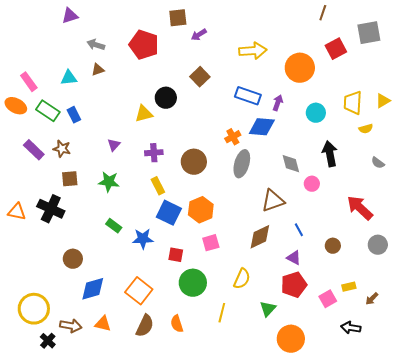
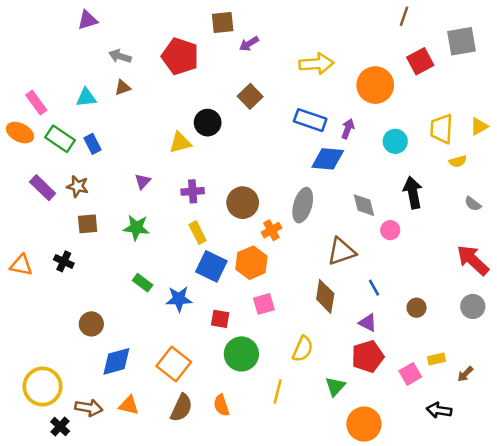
orange cross: (233, 137) -> (271, 230), moved
red arrow: (360, 208) -> (473, 260), moved
black cross: (51, 209) -> (64, 261), size x0.6
brown diamond: (260, 237) -> (325, 296), turned -56

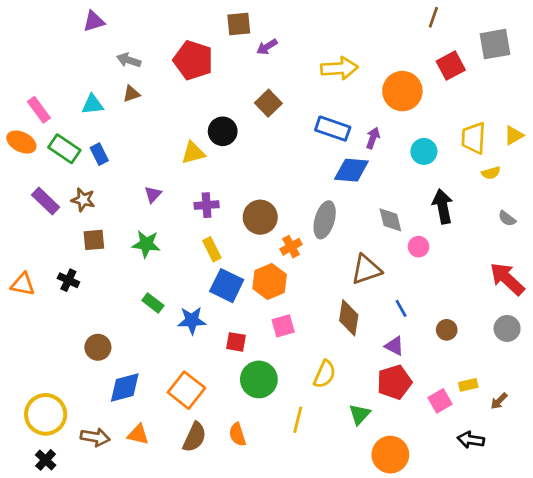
black cross: (60, 427) -> (46, 460), moved

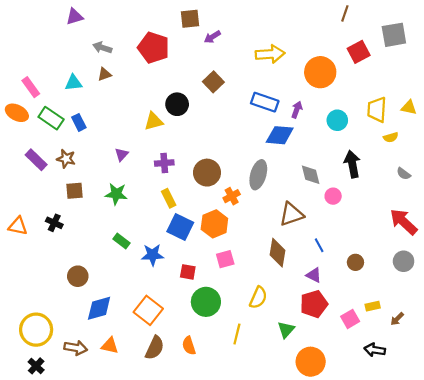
yellow triangle: (514, 135) -> (409, 107), turned 42

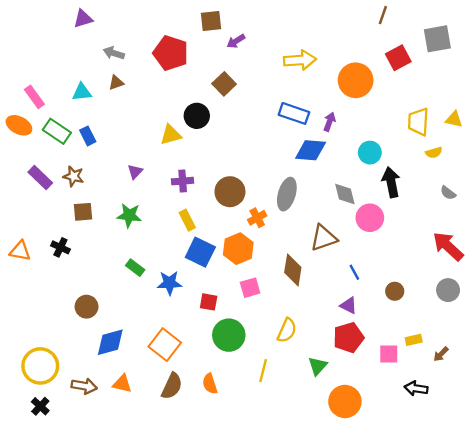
brown square: (213, 82) -> (224, 84), moved
cyan circle: (337, 120) -> (370, 153), moved
pink circle: (333, 196) -> (370, 218), size x1.5
brown diamond: (278, 253) -> (293, 270), moved
pink square: (350, 319) -> (389, 354), turned 30

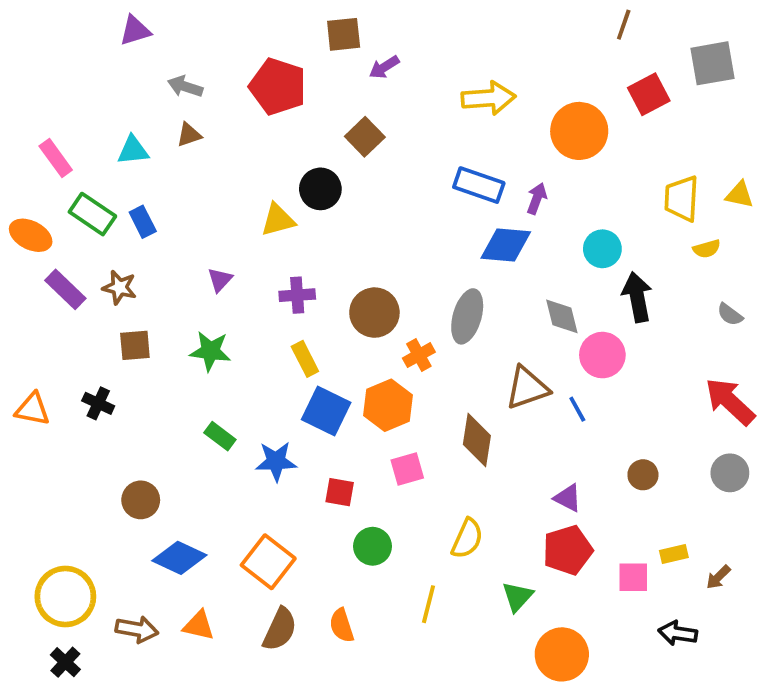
orange ellipse: (19, 125) -> (31, 235), moved
blue line: (354, 272) -> (577, 409), moved
green circle: (229, 335) -> (373, 546), size x0.7
blue diamond: (110, 342) -> (179, 558), turned 40

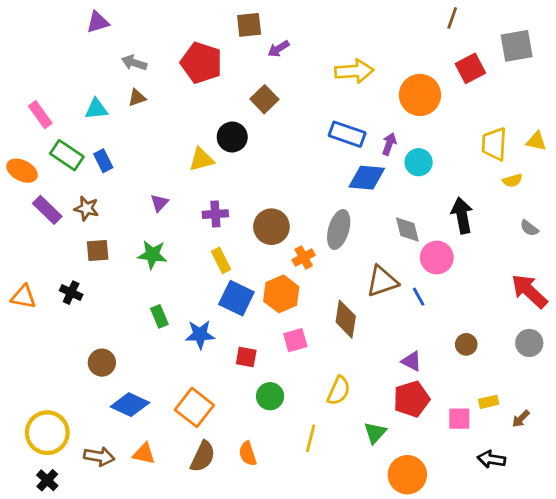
cyan circle: (602, 249) -> (419, 162), moved
green rectangle: (220, 436) -> (159, 316), turned 30

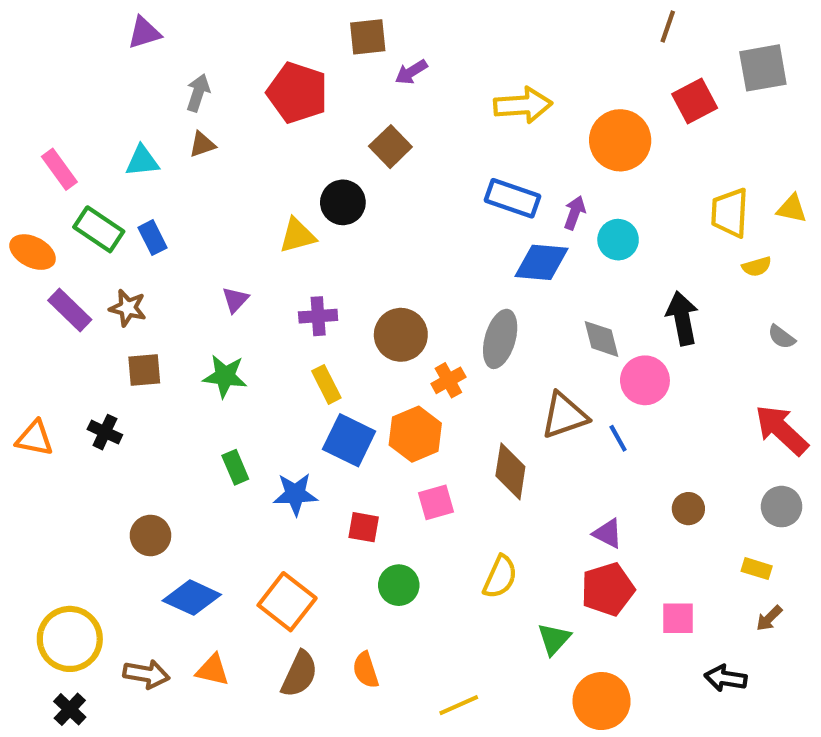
gray arrow: (134, 63) -> (198, 93), turned 90
yellow rectangle: (489, 402) -> (757, 569), moved, turned 30
yellow line: (311, 438) -> (459, 705), moved, turned 52

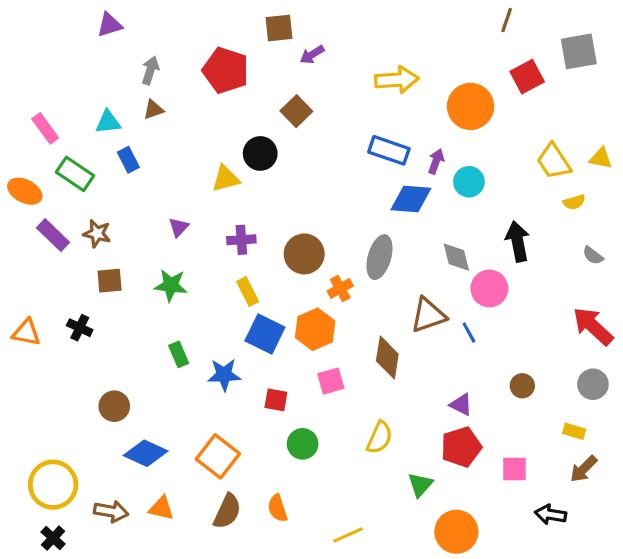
yellow trapezoid: (730, 213) -> (554, 161), turned -36
blue rectangle: (153, 238) -> (128, 160), moved
brown arrow: (769, 618) -> (584, 469), size x1.4

